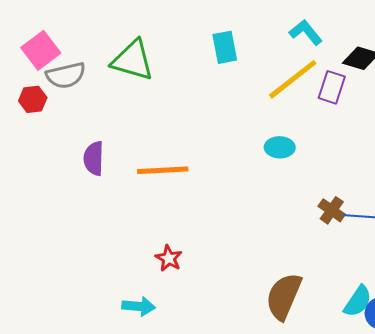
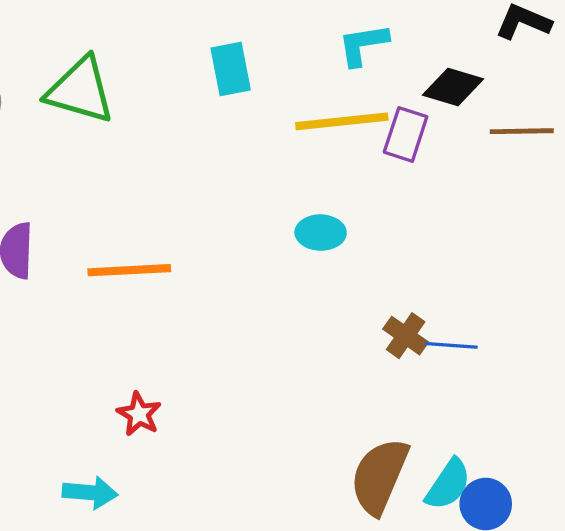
cyan L-shape: (306, 32) -> (363, 45), turned -60
yellow line: (293, 79) -> (342, 121), turned 32
brown semicircle: (284, 296) -> (379, 476), moved

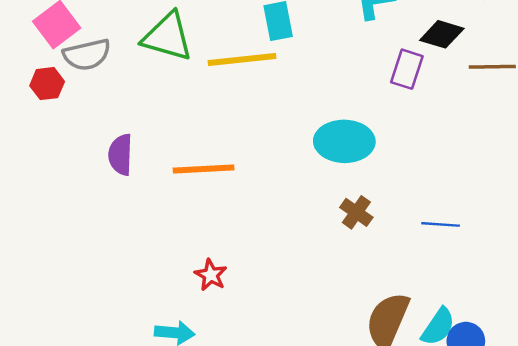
yellow line: (342, 121) -> (242, 60), moved
cyan ellipse: (321, 233) -> (344, 141), size x1.6
brown cross: (406, 336) -> (356, 212), moved

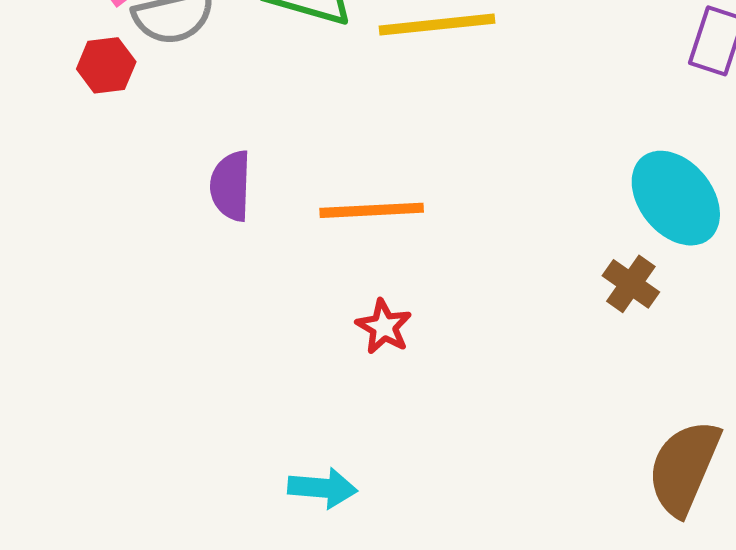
cyan ellipse: (344, 141) -> (676, 198), moved, turned 50
red star: (211, 275) -> (384, 327), moved

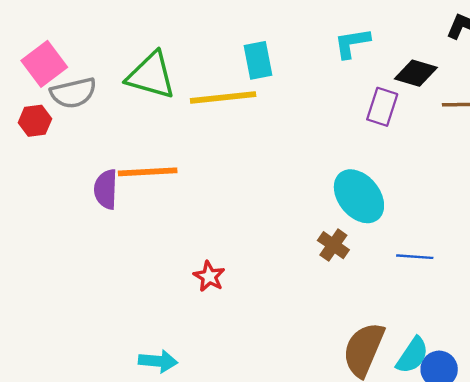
orange line: (372, 210) -> (148, 172), moved
red star: (384, 327) -> (209, 276), moved

